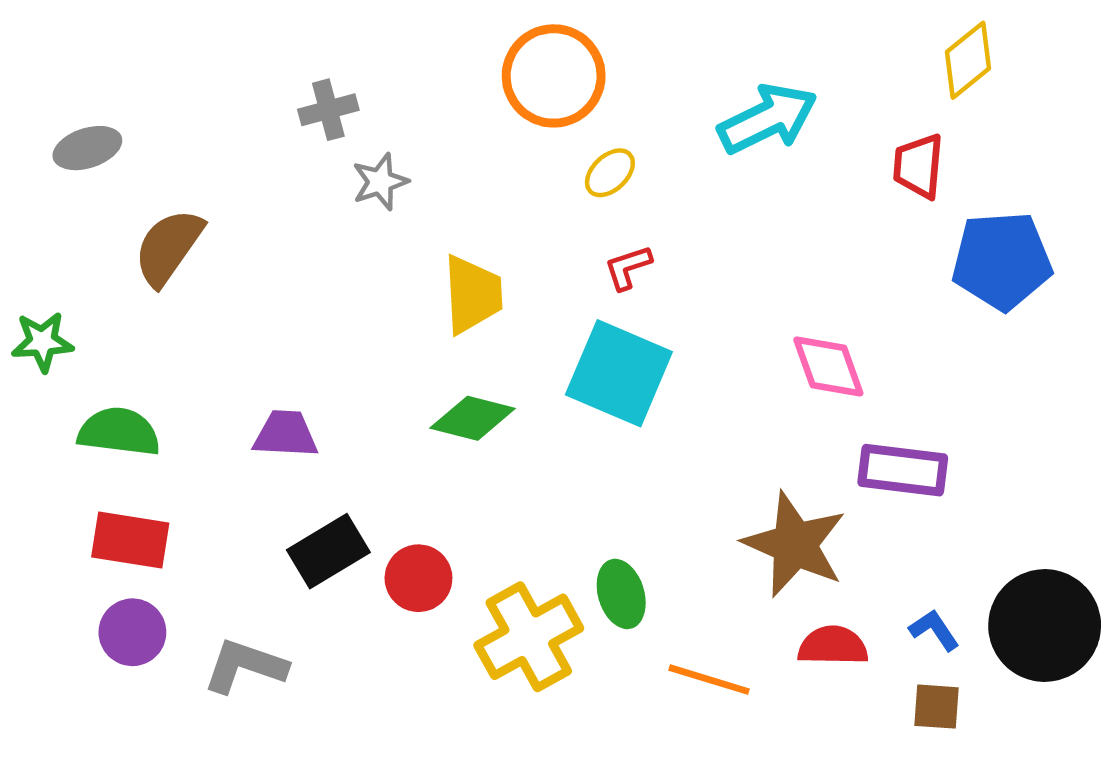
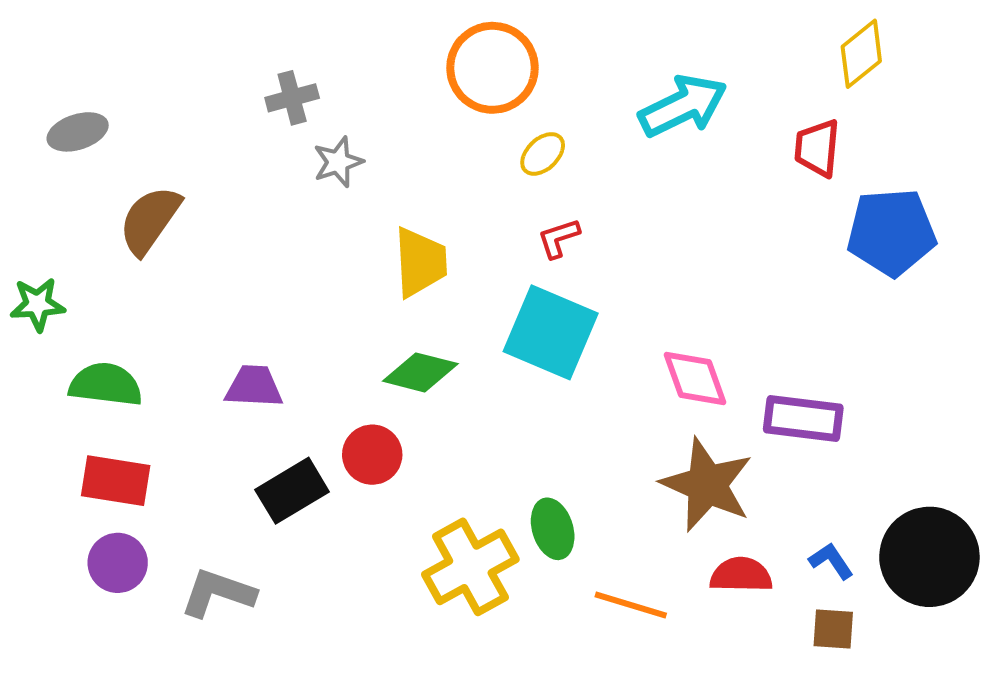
pink diamond: (828, 366) -> (695, 378), moved
red circle: (418, 578) -> (372, 455), moved

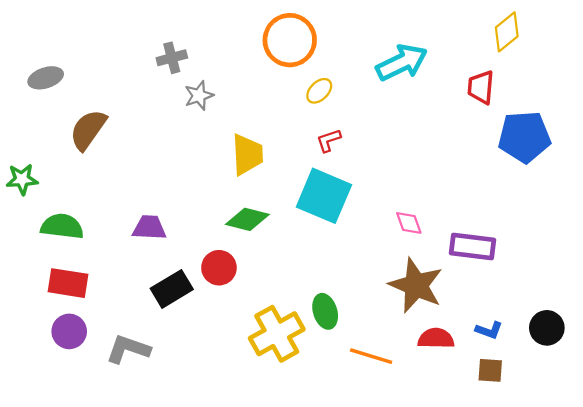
pink diamond: (695, 378) -> (409, 223), size x0.7
black circle: (929, 557) -> (547, 328), size x0.6
blue L-shape: (831, 561) -> (489, 330), turned 144

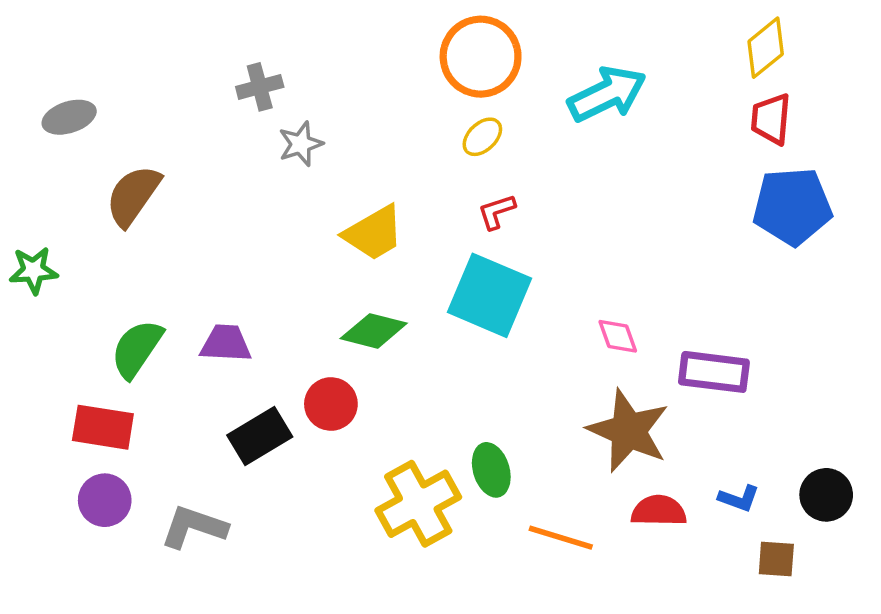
orange circle: (290, 40) -> (481, 57), moved
red trapezoid: (481, 87) -> (771, 119), moved
yellow trapezoid: (247, 154) -> (374, 233), turned 63
green semicircle: (62, 226) -> (137, 349), moved, turned -63
brown square: (490, 370) -> (776, 559), moved

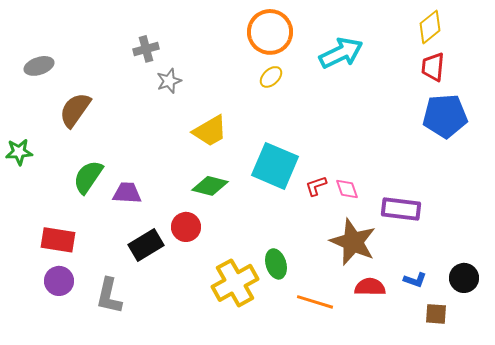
red L-shape: (497, 212) -> (316, 186), moved
green semicircle: (137, 349) -> (88, 177), moved
gray L-shape: (194, 527) -> (109, 296), turned -96

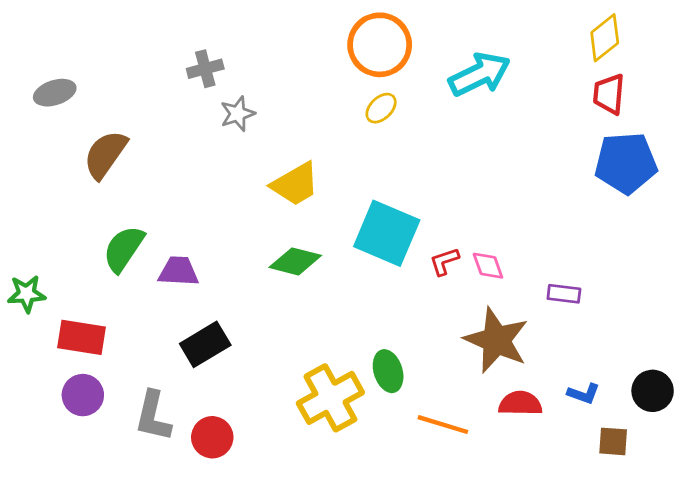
green star: (19, 152) -> (27, 294), moved
purple rectangle: (401, 209) -> (564, 294), size x0.6
red circle: (186, 227) -> (212, 437), moved

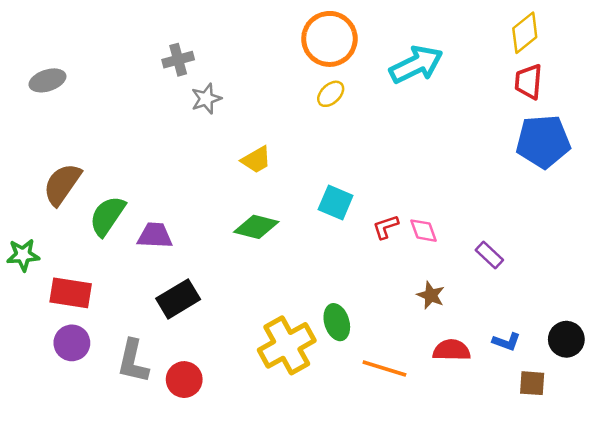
brown semicircle: (105, 155) -> (62, 184), moved
yellow trapezoid: (295, 184) -> (256, 160), size x0.7
cyan square: (387, 233) -> (336, 203), size x0.6
purple rectangle: (564, 294) -> (489, 255), turned 36
brown star: (496, 340) -> (431, 295), size x0.5

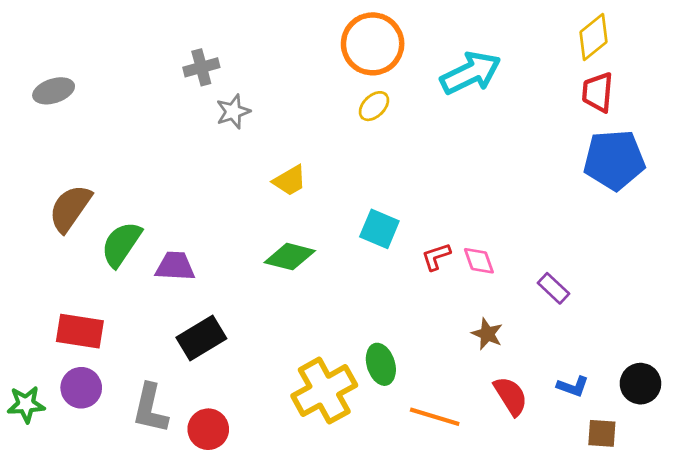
green star: (23, 255) -> (26, 404), moved
red semicircle: (452, 350) -> (511, 396), turned 57

